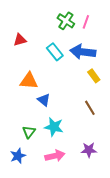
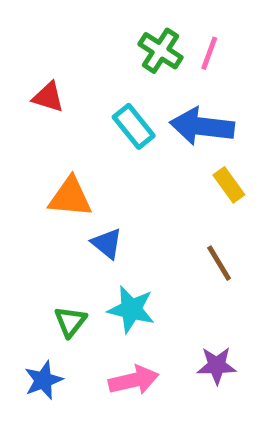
red triangle: (20, 40) -> (48, 97), turned 32

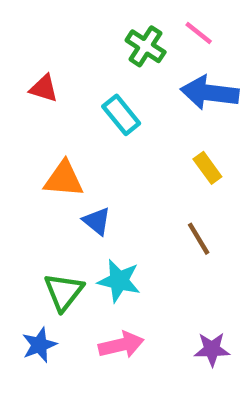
pink line: (209, 53) -> (199, 33), moved, turned -72
blue arrow: (202, 126) -> (210, 93), moved
green triangle: (70, 322) -> (64, 292), size x1.4
purple star: (217, 365) -> (212, 349), moved

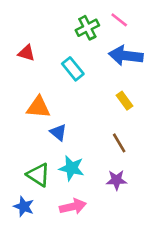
green cross: (146, 46) -> (87, 28), turned 30
green triangle: (64, 292) -> (38, 175), turned -35
blue star: (39, 345) -> (24, 207), turned -30
purple star: (212, 349) -> (117, 180), moved

